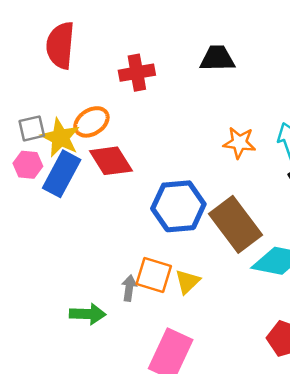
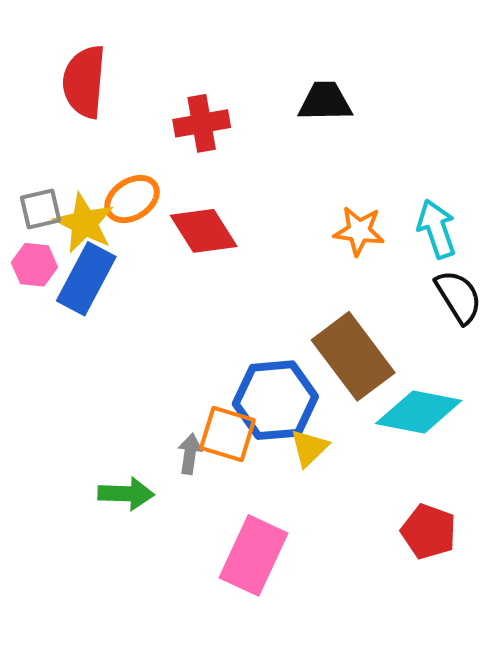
red diamond: (111, 161) -> (204, 231), moved
blue hexagon: (178, 206) -> (275, 400), moved
yellow triangle: (187, 282) -> (309, 448), moved

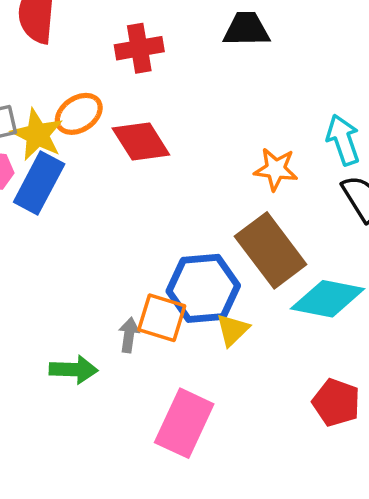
orange star: (359, 231) -> (276, 169), moved

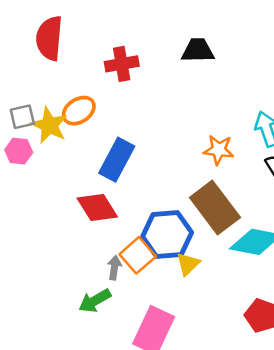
red diamond: (141, 142) -> (97, 208), moved
blue rectangle: (39, 183) -> (117, 160), moved
orange square: (162, 318) -> (138, 255), turned 32
green arrow: (74, 370) -> (95, 301), moved, turned 148

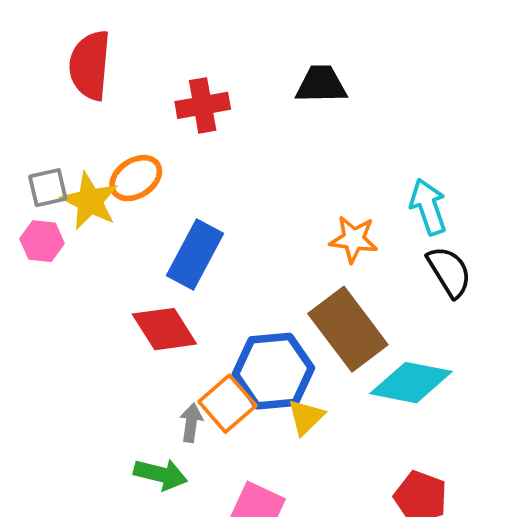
green arrow: (95, 301) -> (161, 474), turned -136

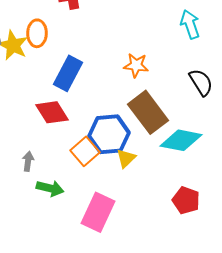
orange ellipse: (136, 178) -> (37, 33), turned -56
cyan arrow: (428, 207) -> (190, 24), moved
orange star: (354, 239) -> (136, 65), moved
gray arrow: (191, 423) -> (28, 161), moved

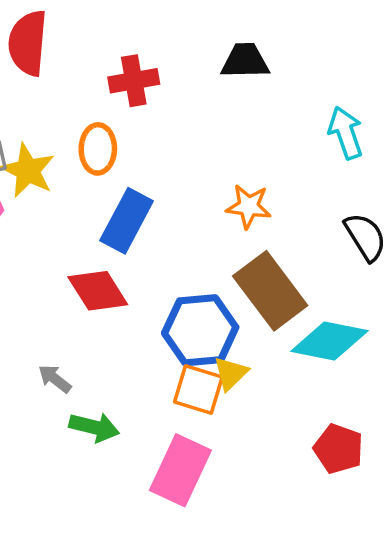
orange ellipse: (37, 33) -> (98, 149), moved
orange square: (85, 151) -> (198, 389), moved, turned -32
gray arrow: (28, 161) -> (55, 379), turned -60

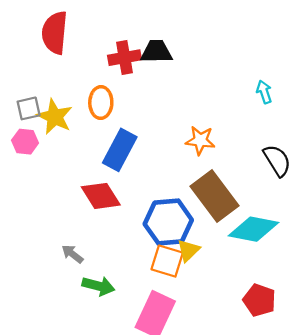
black trapezoid: (245, 61) -> (156, 52), moved
cyan arrow: (346, 133) -> (264, 92), size x0.7

